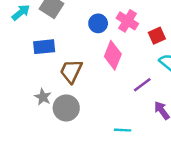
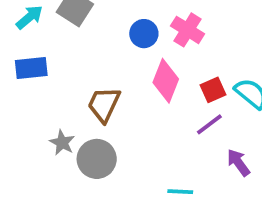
red square: (157, 36) -> (213, 90), moved
blue rectangle: (44, 47) -> (31, 68), moved

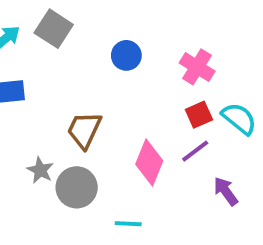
pink cross: (188, 30) -> (197, 67), moved
pink diamond: (166, 81) -> (149, 163), moved
cyan line: (180, 192) -> (128, 224), moved

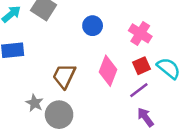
pink diamond: (149, 163) -> (108, 71), moved
purple arrow: (226, 191) -> (145, 117), moved

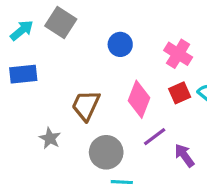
purple line: (139, 90) -> (155, 137), moved
gray circle: (59, 115) -> (106, 152), moved

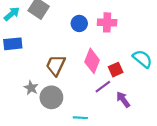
pink cross: (178, 54) -> (107, 22), moved, turned -30
red square: (180, 93) -> (116, 70), moved
gray circle: (106, 152) -> (51, 97), moved

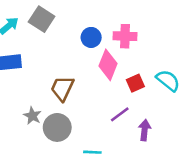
pink diamond: (92, 61) -> (108, 65), moved
red square: (116, 70) -> (135, 83), moved
purple arrow: (123, 100) -> (145, 130), turned 42

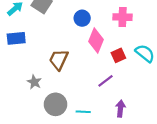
pink cross: (125, 36) -> (123, 17), moved
gray circle: (57, 127) -> (56, 104), moved
purple arrow: (145, 130) -> (120, 109), moved

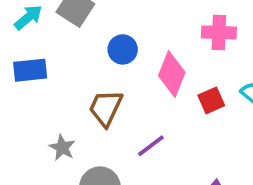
blue circle: (82, 18) -> (123, 49), moved
purple line: (106, 81) -> (151, 146), moved

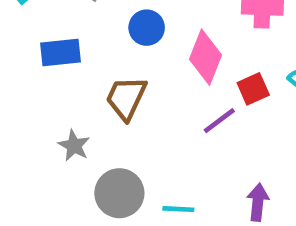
blue rectangle: (30, 70) -> (60, 53), moved
purple line: (151, 146) -> (219, 121), moved

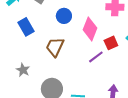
blue rectangle: (60, 53) -> (26, 27), turned 66
gray star: (74, 146) -> (23, 70), moved

